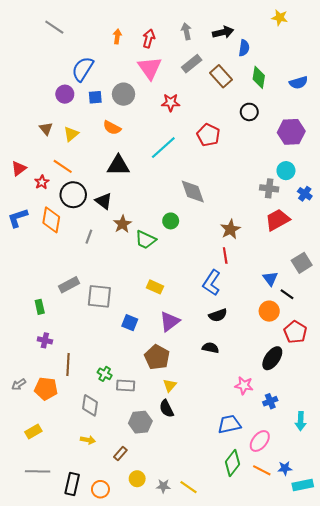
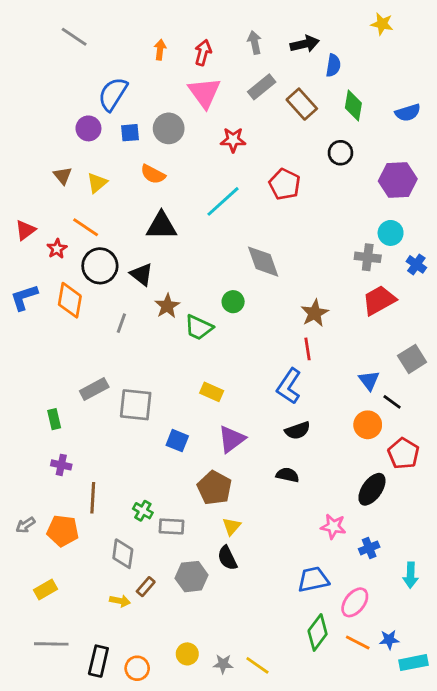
brown rectangle: (120, 454) -> (146, 587), moved

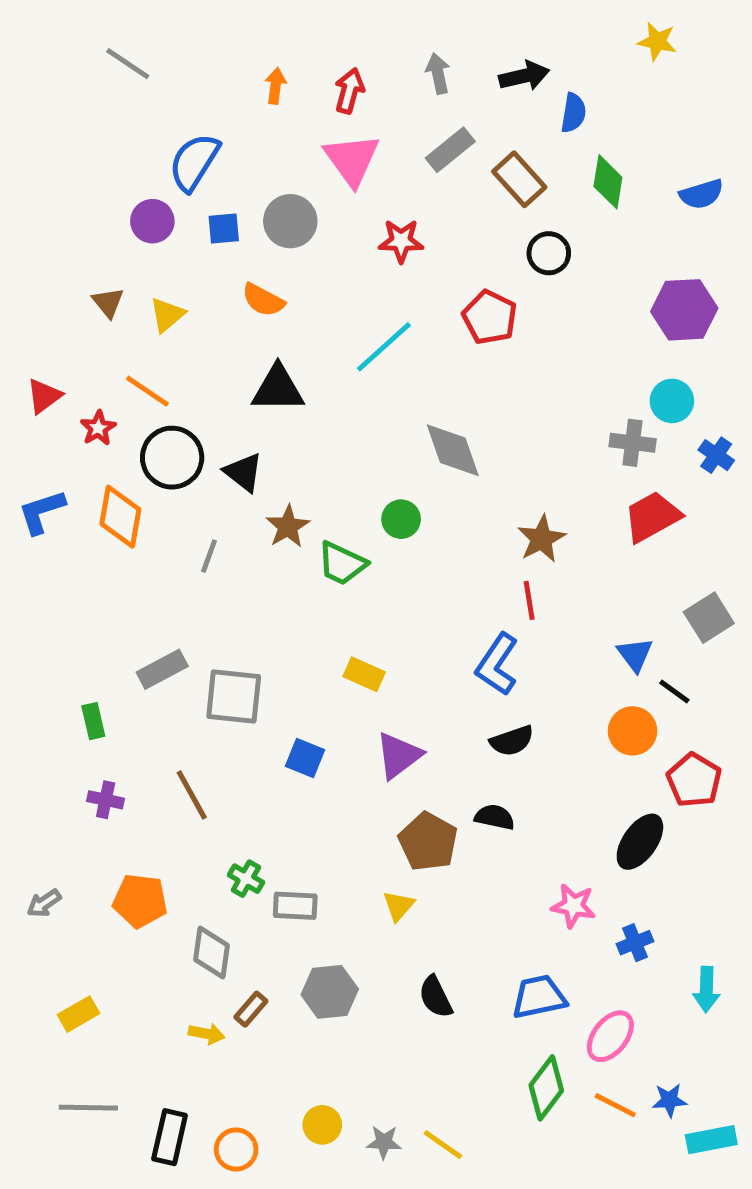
black circle: (340, 153) -> (549, 253), moved
brown pentagon: (214, 488) -> (428, 842), moved
brown line: (93, 498) -> (192, 795), moved, turned -32
orange pentagon: (63, 531) -> (140, 901), moved
black semicircle: (227, 558) -> (436, 997), moved

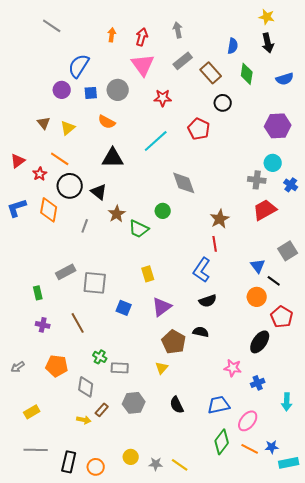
black arrow: (524, 76) -> (268, 43), moved, turned 90
yellow rectangle: (364, 674) -> (148, 274), turned 49

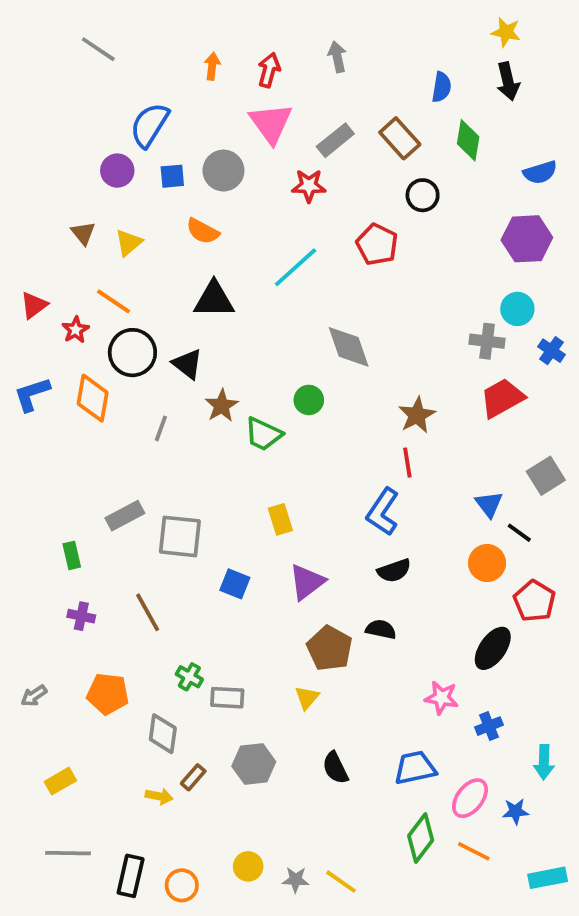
gray rectangle: (183, 61) -> (335, 140), moved
blue semicircle: (285, 79) -> (540, 172), moved
blue star: (272, 447) -> (515, 811), moved

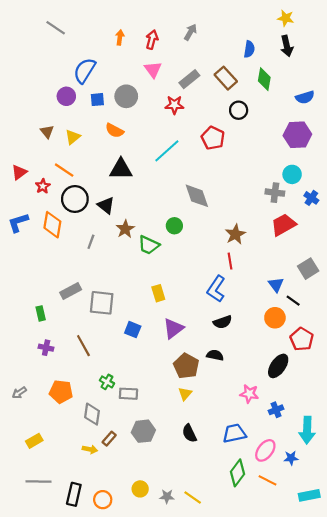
gray arrow: (337, 57) -> (190, 32), turned 42
pink triangle: (271, 123) -> (153, 70), size x0.7
yellow triangle: (307, 698) -> (185, 394), moved
cyan arrow: (544, 762) -> (307, 430), size x1.4

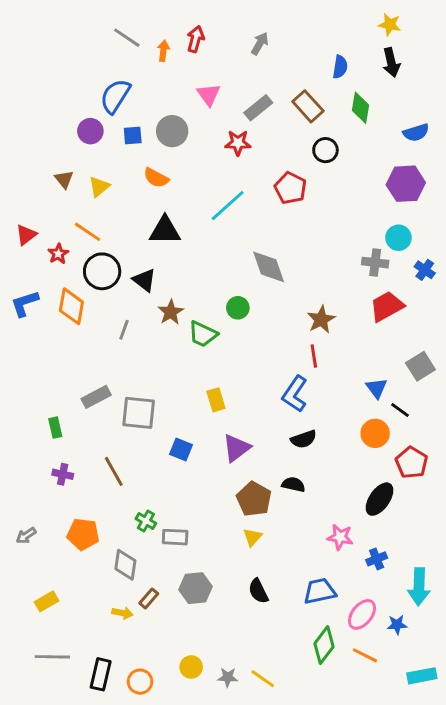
gray line: (56, 28) -> (127, 38), moved
red arrow: (152, 40) -> (196, 39), moved

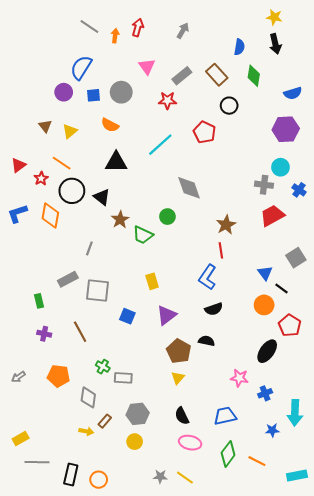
gray line: (124, 330) -> (89, 248), moved
yellow rectangle: (47, 601) -> (21, 439), moved
pink ellipse: (362, 614) -> (190, 443), moved, turned 65
blue star: (397, 625) -> (272, 430), moved
yellow circle: (191, 667) -> (135, 442), moved

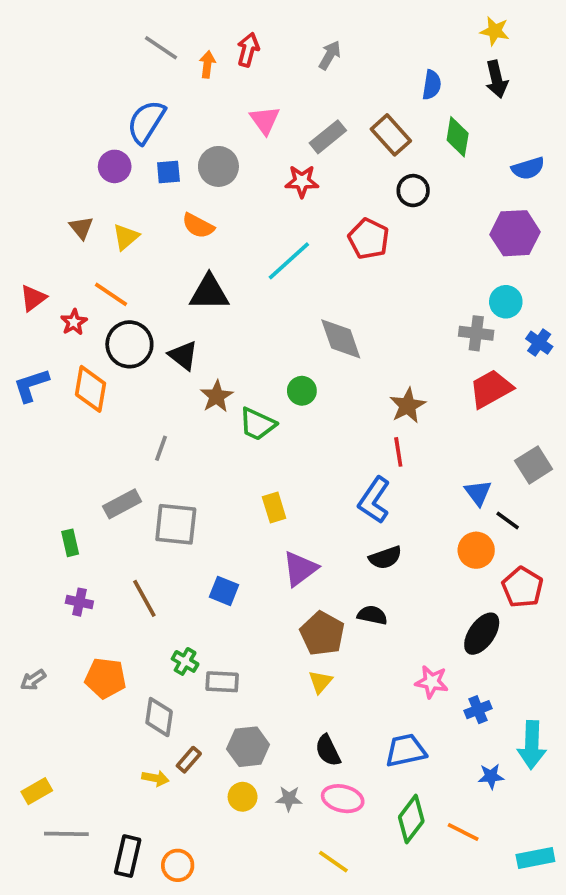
blue square: (127, 316) -> (224, 591), moved
gray star: (160, 477) -> (289, 799), moved

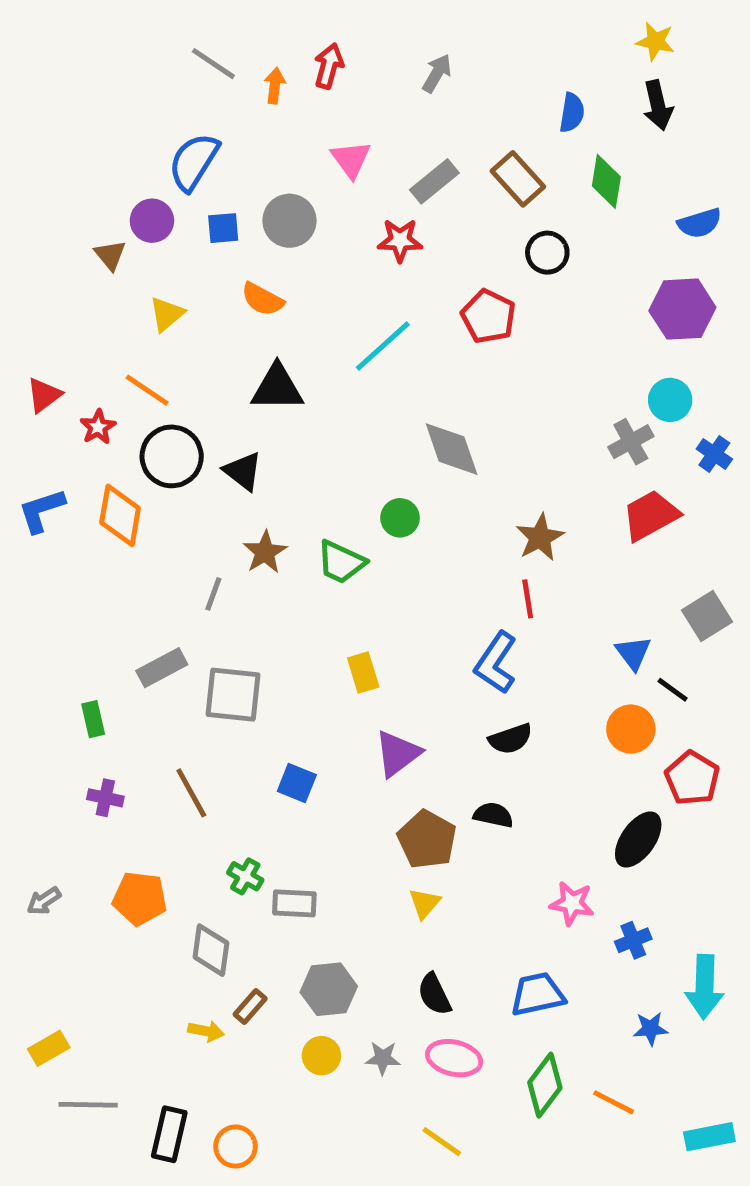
brown triangle: (81, 228) -> (110, 255), moved
gray cross: (476, 333) -> (631, 442), turned -36
brown star: (217, 396) -> (265, 552), moved

